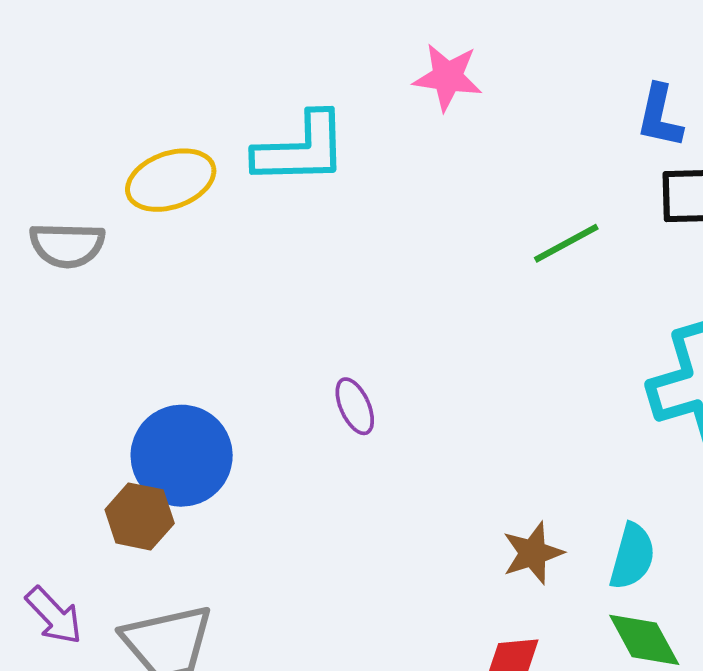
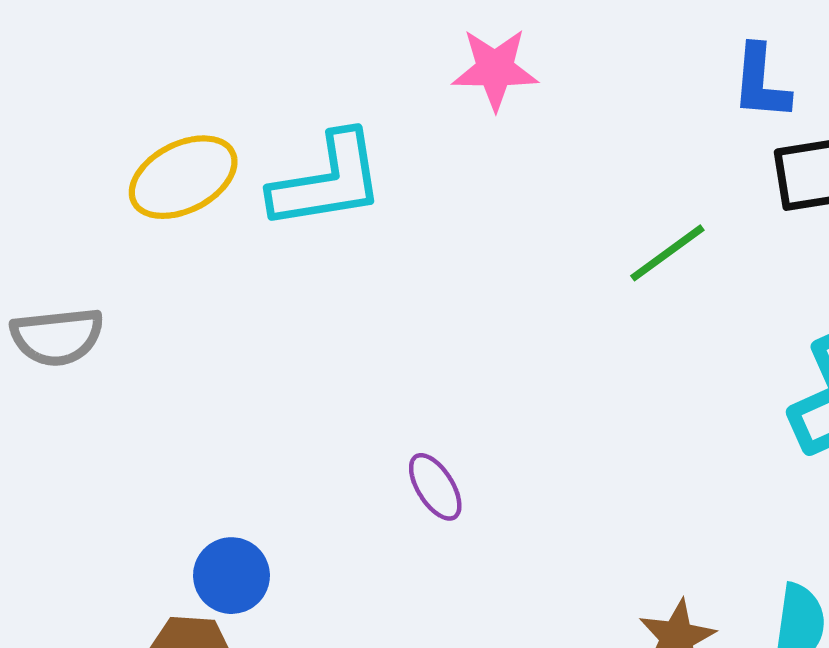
yellow ellipse: (171, 180) -> (183, 177), moved
blue circle: (182, 456) -> (231, 576), size x0.6

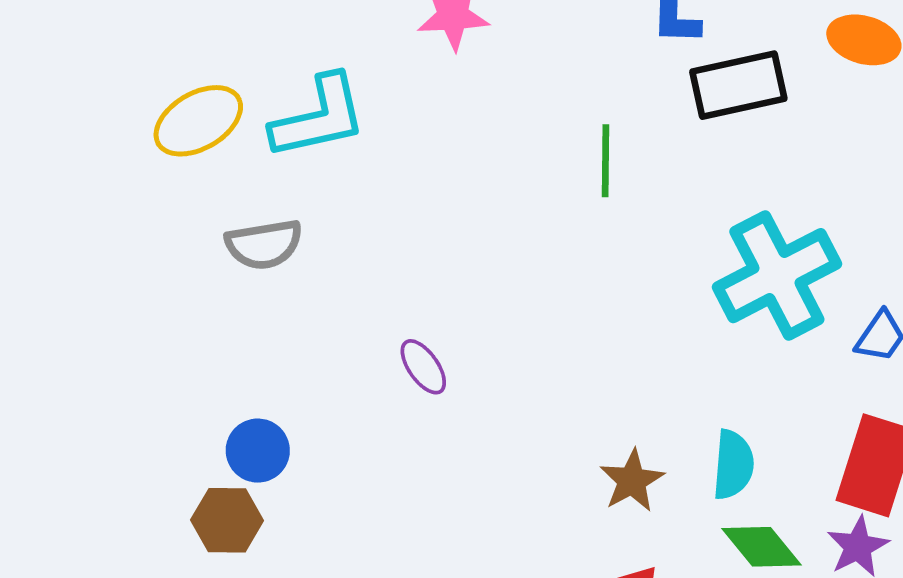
green line: (667, 253) -> (606, 161), turned -50
gray semicircle: (57, 337) -> (264, 244), moved

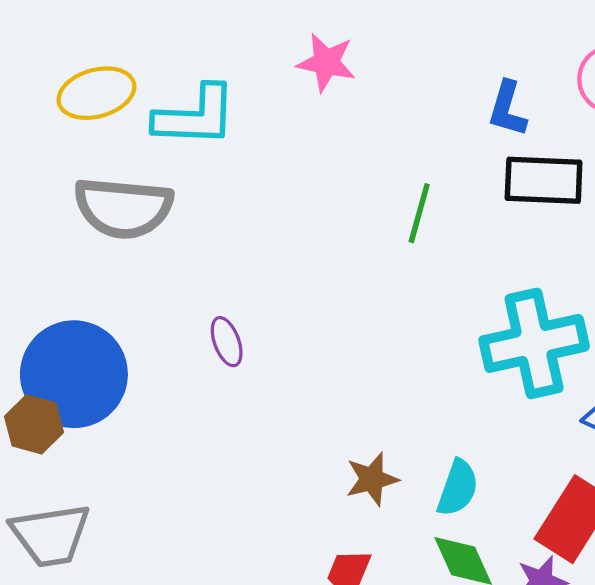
gray semicircle: (264, 244) -> (123, 208), size x1.5
blue circle: (258, 451) -> (74, 374), size x2.0

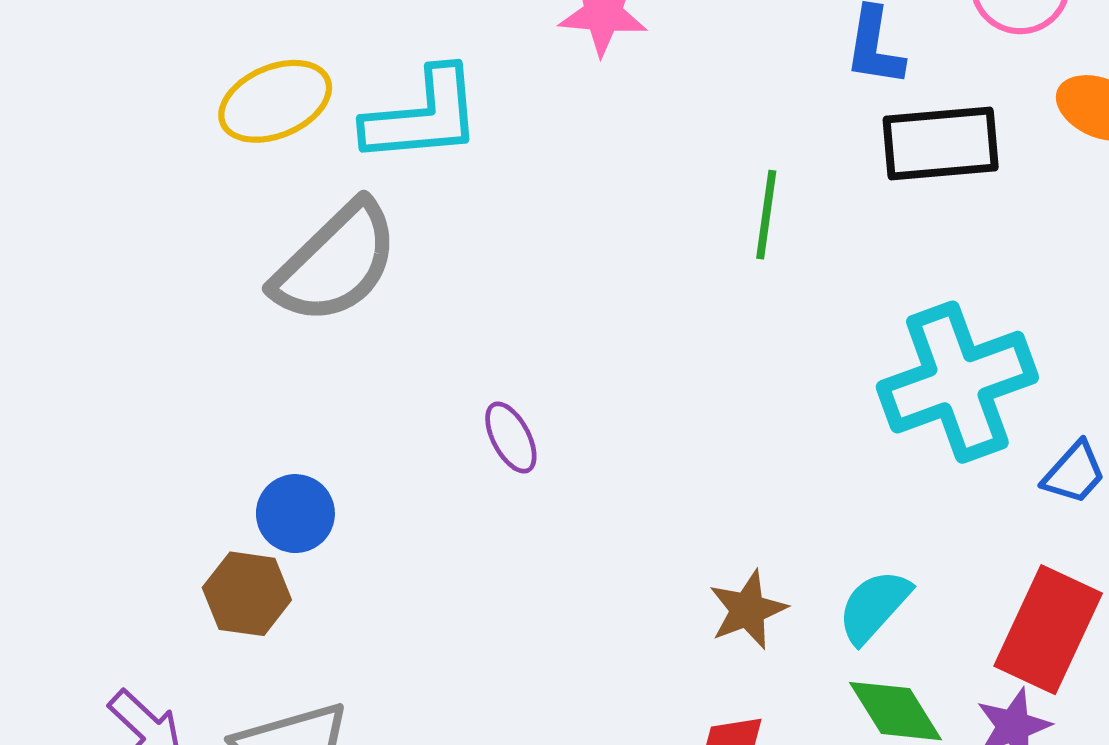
gray semicircle: (123, 208) -> (336, 263), turned -42
blue circle: (74, 374) -> (295, 514), size x0.5
cyan semicircle: (458, 488) -> (874, 606), turned -150

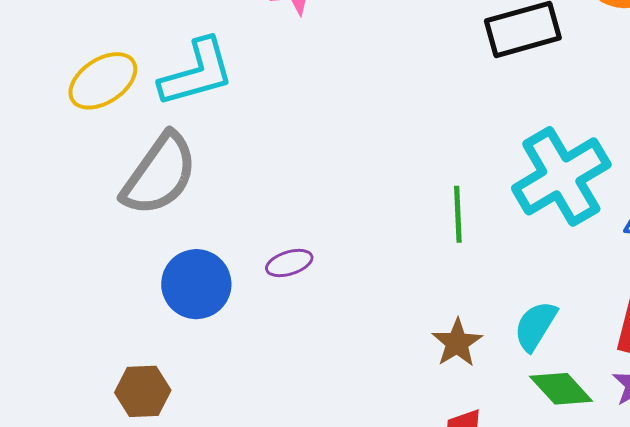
green line: (766, 215) -> (458, 214), moved
purple ellipse: (511, 437) -> (289, 263), turned -69
blue circle: (295, 514) -> (196, 284), moved, size x1.4

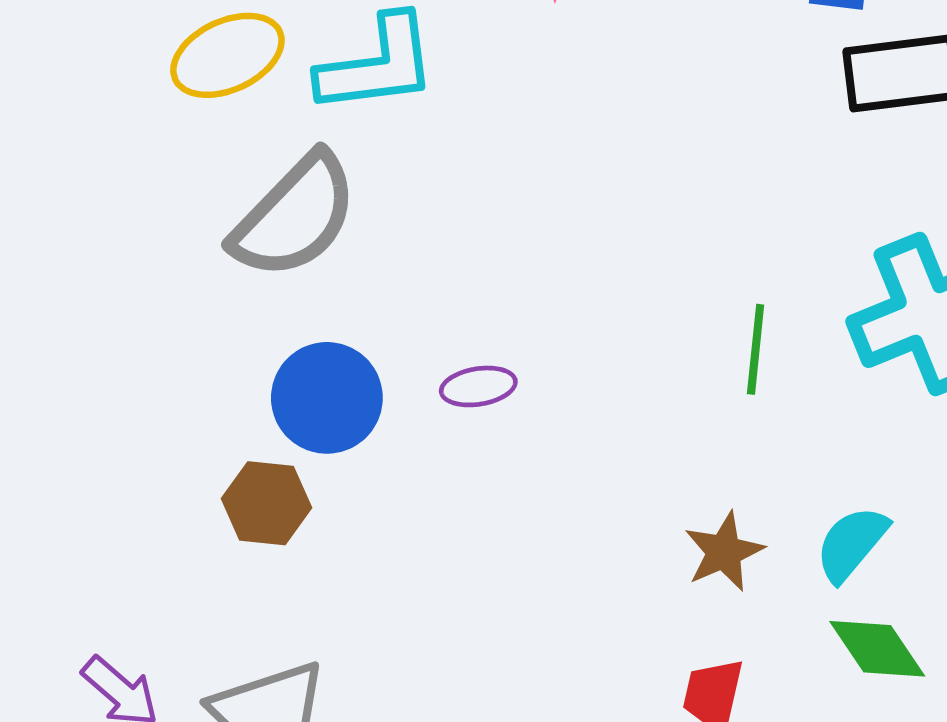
brown hexagon: (143, 391) -> (266, 503), moved

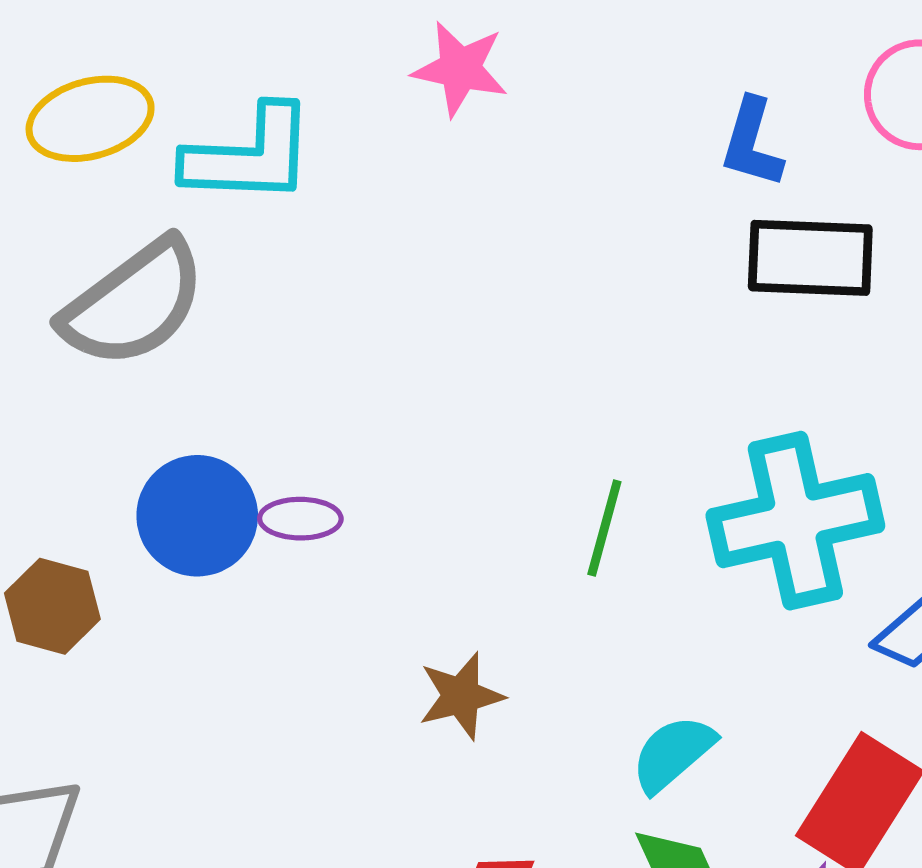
blue circle: (327, 398) -> (197, 516), moved
brown star: (724, 552) -> (461, 696), moved

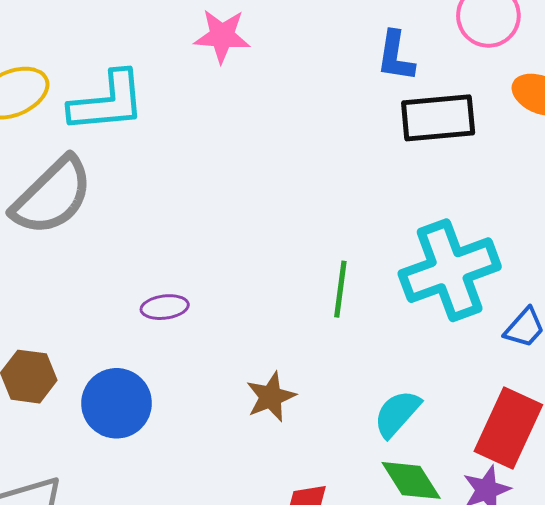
blue circle: (197, 516) -> (117, 403), moved

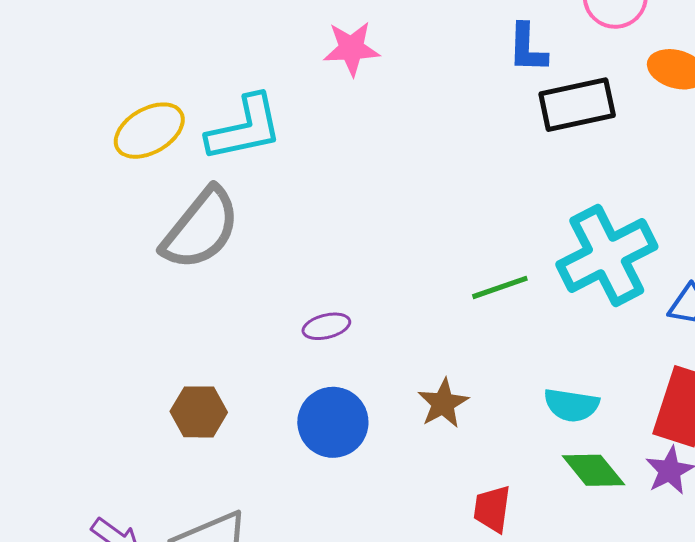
green line: (340, 289) -> (500, 287), turned 70
blue circle: (117, 403) -> (333, 422), moved
cyan semicircle: (397, 414) -> (571, 405), turned -116

